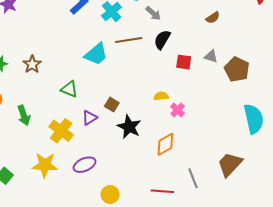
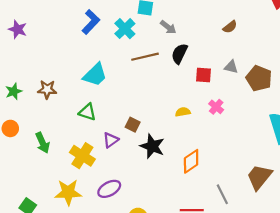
cyan trapezoid: (96, 54) -> (95, 75), moved
brown star: (32, 64) -> (47, 89), turned -30
pink cross: (178, 110) -> (216, 107), moved

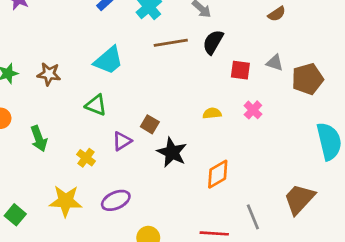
brown pentagon: (259, 78) -> (308, 79), turned 30
yellow cross: (82, 156) -> (86, 158), size x0.6

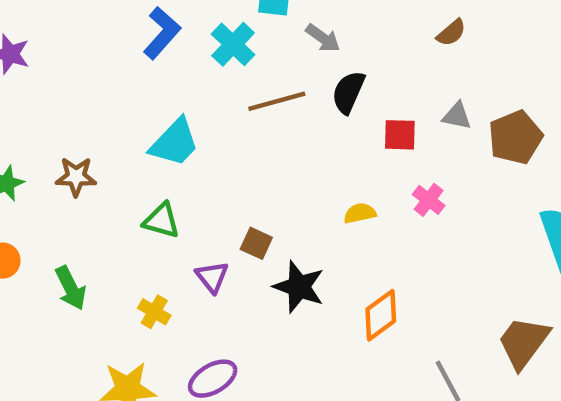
purple triangle: (122, 141) -> (212, 277), turned -30

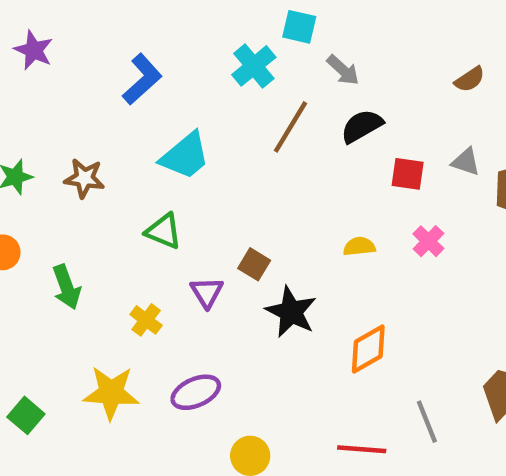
blue L-shape: (162, 33) -> (142, 79), moved
black semicircle: (348, 92) -> (362, 126), turned 30
brown line: (277, 101) -> (290, 127), turned -50

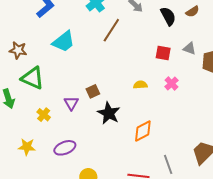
black semicircle: (362, 126) -> (168, 16), moved, turned 90
green triangle: (164, 231) -> (33, 78), moved, size x1.4
brown square: (254, 264) -> (93, 91), turned 32
yellow star: (111, 393) -> (27, 147), size x0.7

